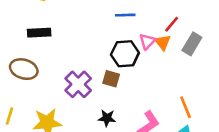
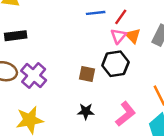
red line: (172, 24) -> (121, 17), moved
black hexagon: (125, 54) -> (115, 64), moved
purple cross: (78, 84) -> (34, 76), moved

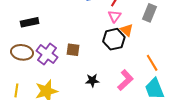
orange triangle: (133, 36) -> (127, 30), moved
brown square: (87, 74) -> (73, 50), moved

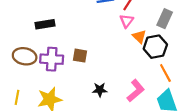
black rectangle: (30, 22) -> (45, 24), moved
black hexagon: (114, 39) -> (155, 47), moved
purple cross: (47, 54) -> (52, 59), turned -35

